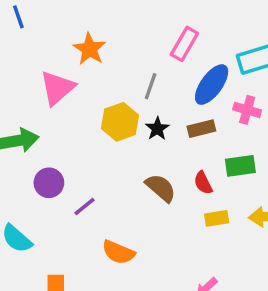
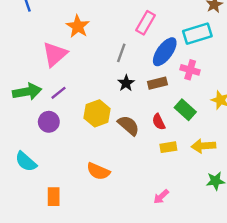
yellow hexagon: (120, 122) -> (97, 113), moved
green rectangle: (240, 166) -> (185, 110), turned 50
purple line: (84, 207) -> (58, 93), moved

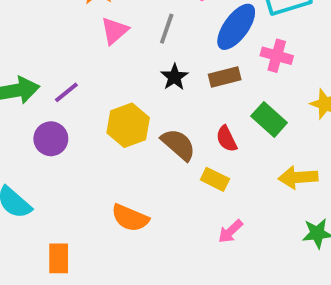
pink triangle: (55, 54) -> (115, 31), moved, size x0.7
yellow rectangle: (168, 147) -> (215, 179), moved, turned 35
pink arrow: (161, 197) -> (230, 231), moved

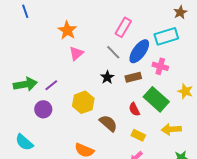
gray line: (167, 29) -> (113, 52), moved, turned -63
green rectangle: (269, 119) -> (156, 99), size x1.4
brown semicircle: (178, 145) -> (108, 123), moved
yellow rectangle: (215, 179) -> (138, 135), moved

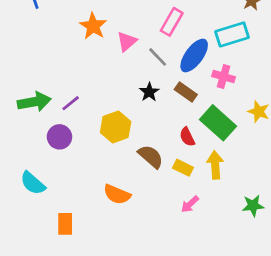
pink triangle: (76, 53) -> (127, 41), moved
brown rectangle: (133, 77) -> (186, 92), turned 49
yellow arrow: (171, 129) -> (215, 165), moved, turned 90
yellow rectangle: (138, 135) -> (183, 168), moved

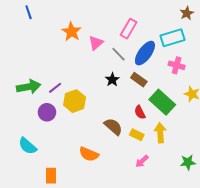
pink cross: (224, 77) -> (177, 65), moved
yellow hexagon: (116, 127) -> (75, 101), moved

